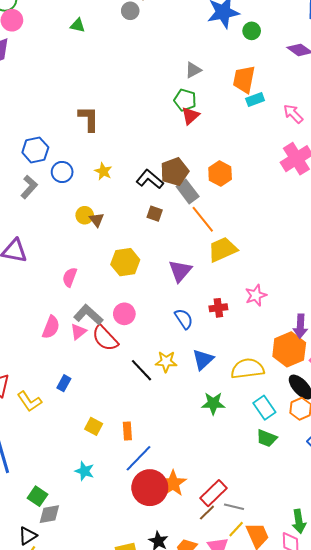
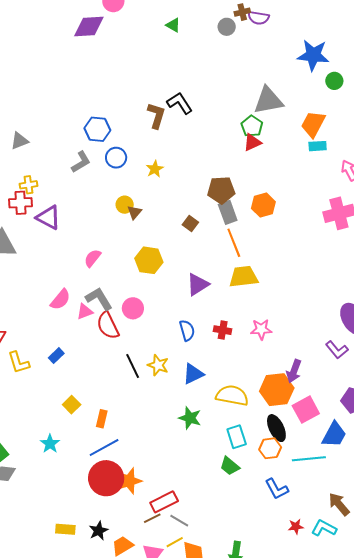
gray triangle: (193, 70) -> (268, 100), size x1.8
black L-shape: (150, 179) -> (180, 103), moved

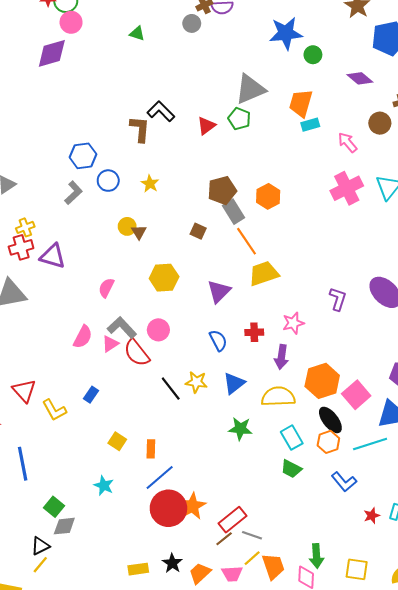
red triangle: (252, 142) -> (206, 126), moved
purple L-shape: (337, 350) -> (338, 299), moved, turned -110
purple arrow: (294, 371) -> (281, 357), moved

